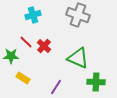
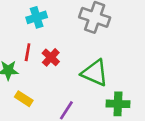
red line: (26, 42) -> (28, 52), turned 56

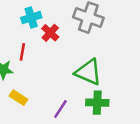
red cross: (51, 57) -> (50, 33), moved
green cross: (118, 104) -> (97, 103), moved

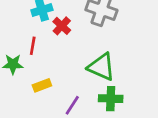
yellow rectangle: (18, 98) -> (42, 85), moved, turned -54

